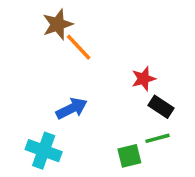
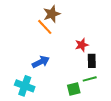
brown star: (58, 24) -> (52, 14), moved
black rectangle: (161, 107) -> (92, 61), turned 56

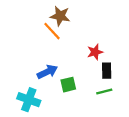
brown star: (52, 14) -> (60, 16), turned 30
green square: (74, 89) -> (68, 85), moved

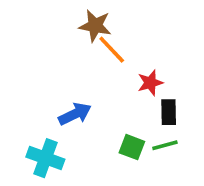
orange line: (52, 31) -> (112, 50), moved
green square: (68, 85) -> (132, 147), moved, turned 35

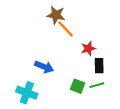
blue arrow: (75, 114) -> (44, 67), turned 48

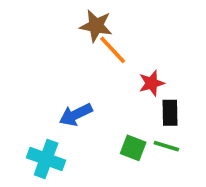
blue arrow: (44, 67) -> (76, 115), turned 132
green line: (97, 85) -> (166, 146), turned 32

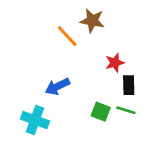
brown star: (96, 26) -> (92, 21), moved
orange line: (113, 50) -> (67, 36), moved

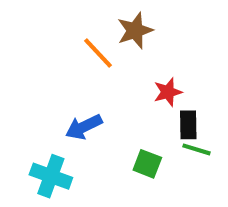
brown star: (92, 21) -> (135, 31), turned -30
green line: (126, 110) -> (197, 149), moved

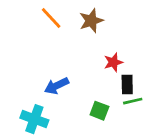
orange line: (98, 53) -> (51, 18), moved
green line: (197, 149) -> (133, 101), turned -30

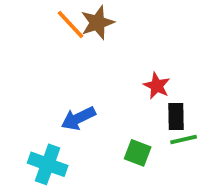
brown star: (91, 21) -> (97, 23), moved
red star: (113, 62) -> (157, 86), turned -30

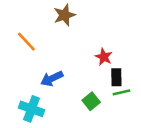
orange line: (71, 24) -> (26, 42), moved
green square: (138, 153) -> (91, 101), turned 30

